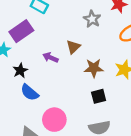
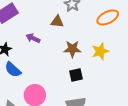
brown triangle: (73, 47) -> (57, 21), moved, turned 48

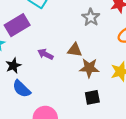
brown triangle: (57, 21) -> (75, 50), moved

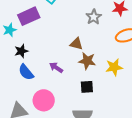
purple arrow: (45, 54) -> (56, 67), moved

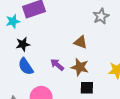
brown star: (87, 61) -> (80, 67), moved

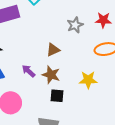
brown triangle: (80, 42) -> (53, 50), turned -48

